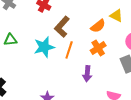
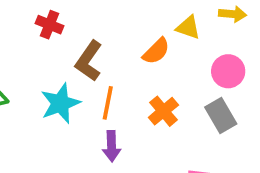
orange cross: (98, 48) -> (163, 111), moved
purple arrow: (87, 74) -> (112, 146), moved

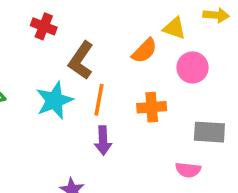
pink circle: (228, 71) -> (193, 68), moved
orange cross: (163, 111) -> (152, 107), turned 36
gray rectangle: (221, 116) -> (209, 132), moved, turned -56

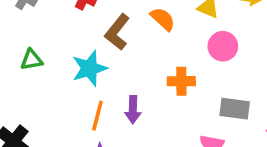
orange semicircle: (144, 51) -> (163, 19), moved, turned -96
orange line: (99, 100) -> (97, 116), moved

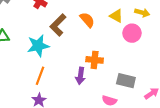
pink circle: (223, 46) -> (132, 33), moved
purple arrow: (133, 110) -> (80, 76), moved

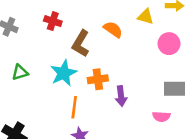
pink circle: (132, 33) -> (169, 44), moved
orange cross: (95, 60) -> (98, 79), moved

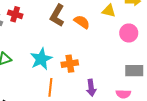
red cross: (53, 21) -> (15, 14), moved
brown L-shape: (81, 44) -> (57, 16), moved
purple arrow: (121, 96) -> (91, 88), moved

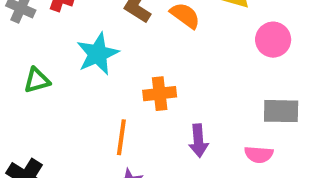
cyan star: (41, 59) -> (98, 54), moved

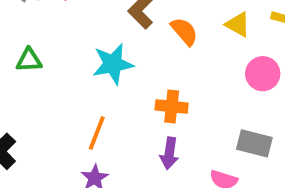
cyan star: (98, 54) -> (113, 64), moved
orange cross: (160, 94) -> (172, 107), moved

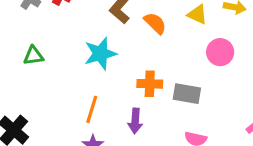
gray rectangle: (254, 143) -> (187, 94), moved
purple arrow: (169, 153) -> (135, 121), moved

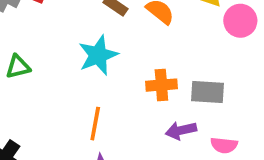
pink circle: (220, 52) -> (240, 21), moved
purple arrow: (135, 121) -> (181, 130), moved, turned 80

